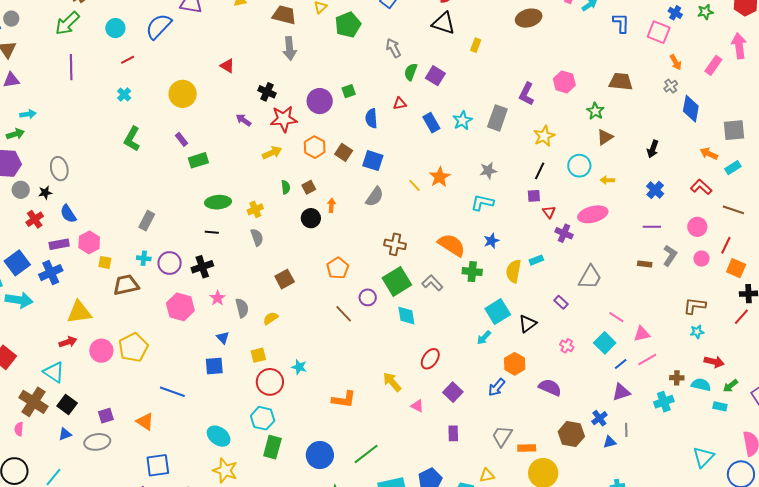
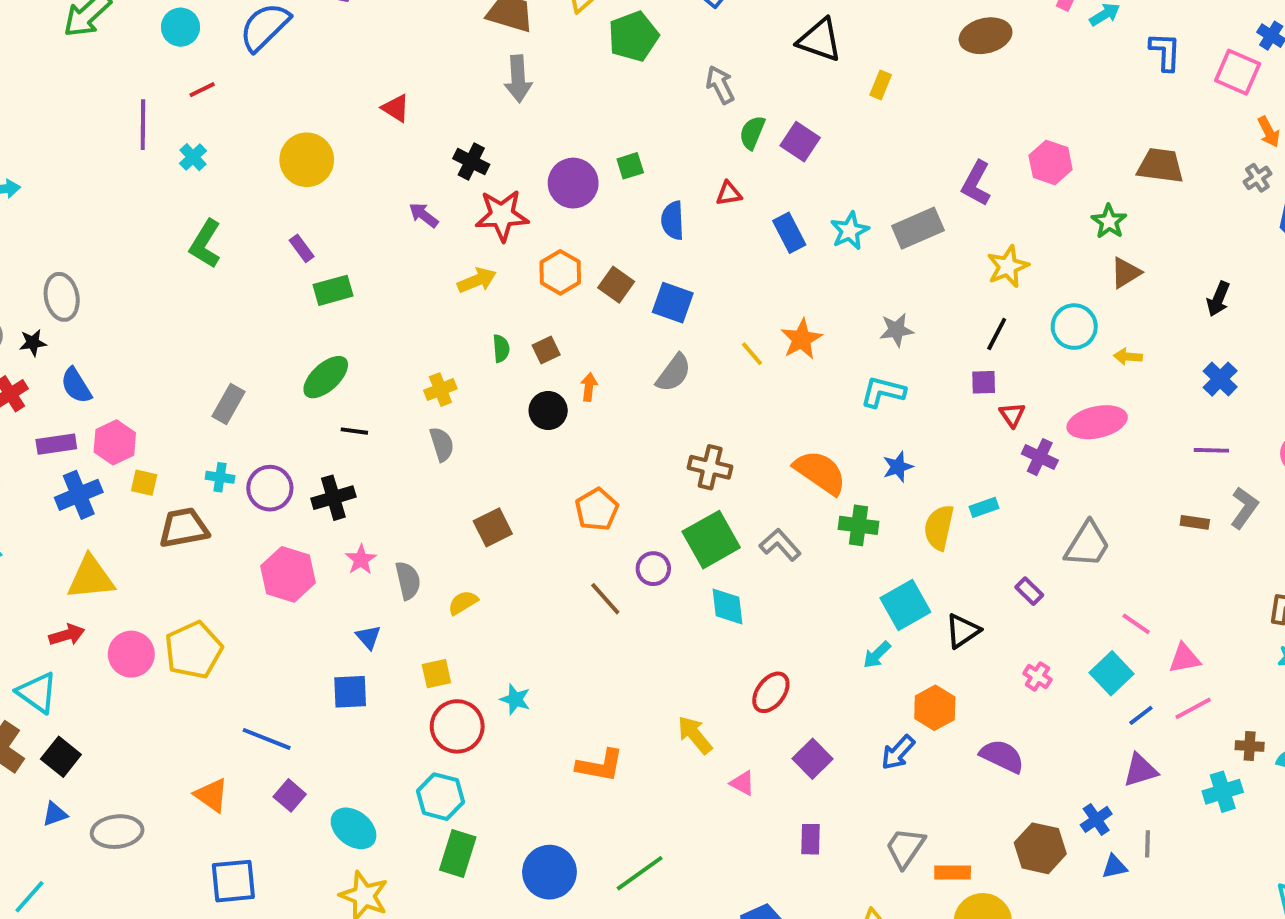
purple line: (71, 67) -> (143, 125), moved
gray rectangle: (497, 118) -> (918, 228), turned 45
green ellipse: (218, 202) -> (326, 377), moved, turned -40
blue cross: (51, 273) -> (79, 495), moved
purple square: (106, 416) -> (290, 795), moved, turned -35

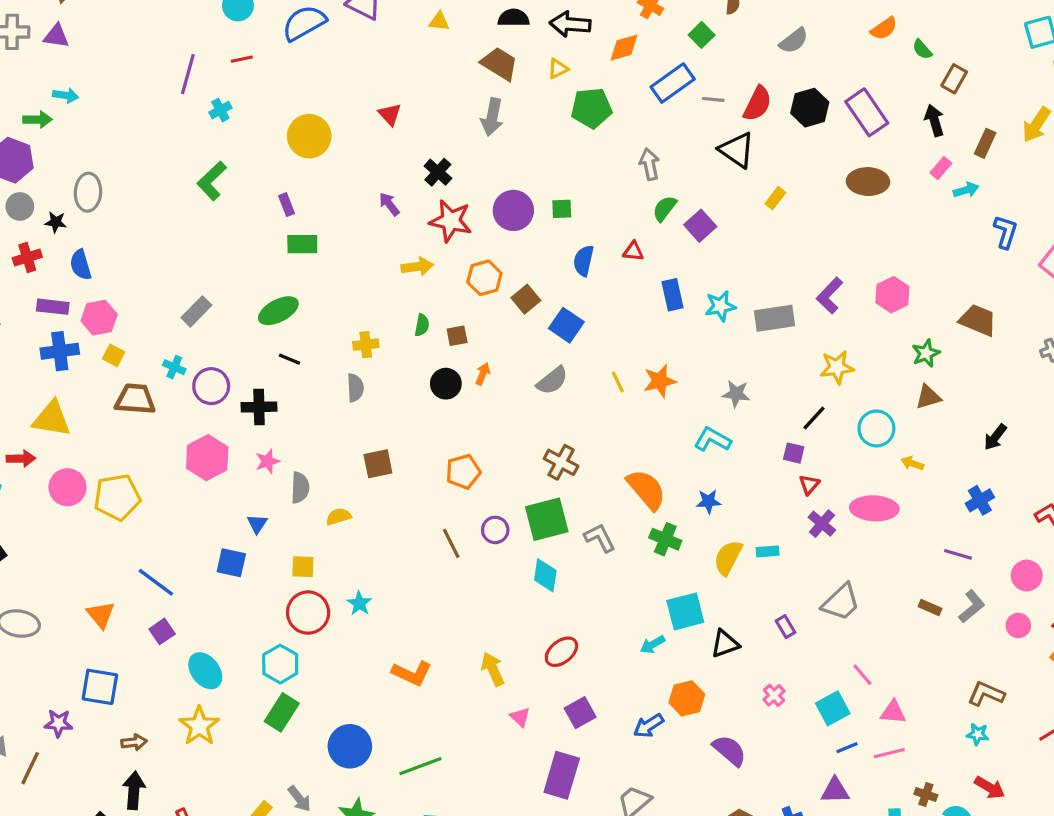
purple rectangle: (810, 839) -> (562, 775), size x1.8

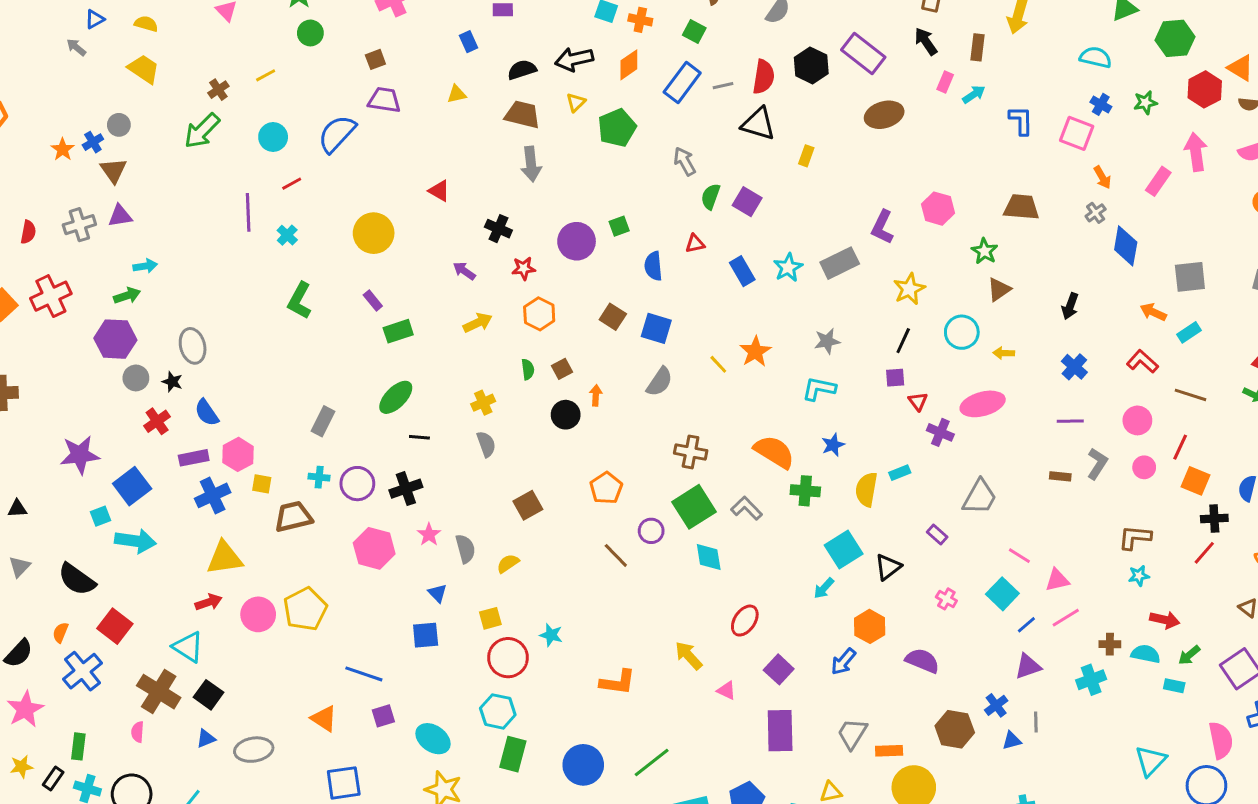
red star: (451, 221) -> (524, 268), size x0.6
black star: (56, 222) -> (172, 382), turned 30
yellow arrow: (417, 267) -> (478, 323), moved
orange hexagon: (484, 278) -> (539, 314), moved
purple square: (162, 631) -> (383, 716), turned 35

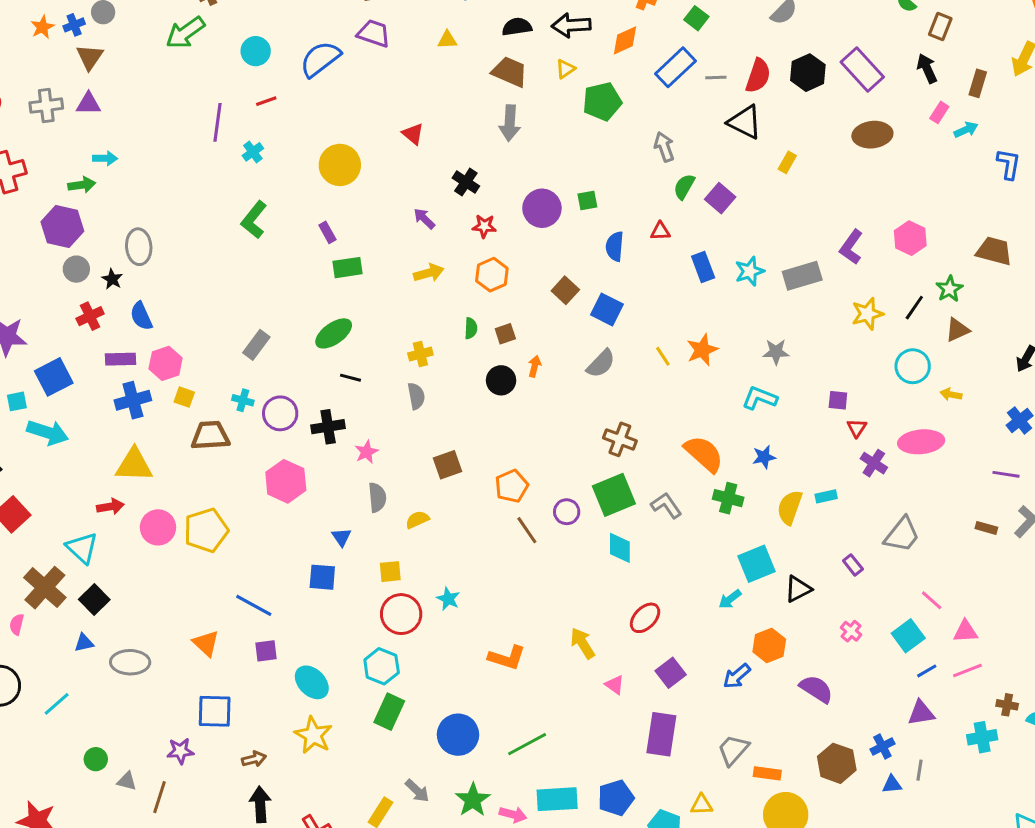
black line: (903, 341) -> (914, 308), moved
orange pentagon: (606, 488) -> (512, 486), moved
pink star: (429, 535) -> (366, 452), moved

